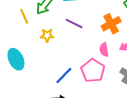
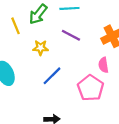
blue line: (64, 75) -> (52, 76), moved

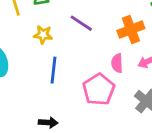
blue line: (52, 76) -> (54, 70), turned -45

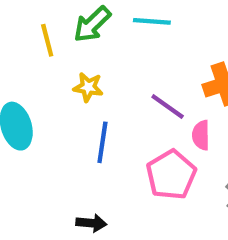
purple line: (81, 23) -> (168, 106), moved

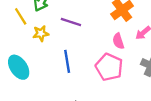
yellow star: (88, 87) -> (41, 33), moved
purple line: (168, 106) -> (71, 22), moved

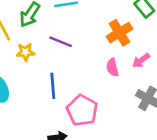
pink pentagon: (109, 67) -> (82, 110), moved

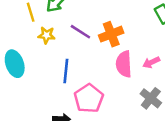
orange cross: (119, 33) -> (111, 34), moved
pink semicircle: (112, 67) -> (124, 64), size x1.5

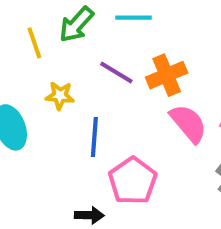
yellow star: (47, 35) -> (60, 96), moved
pink semicircle: (124, 64) -> (188, 123), turned 145

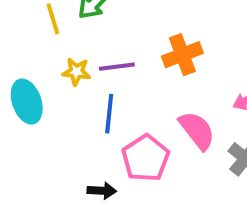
purple line: (116, 73) -> (117, 67), moved, turned -40
pink semicircle: (188, 123) -> (197, 130), moved

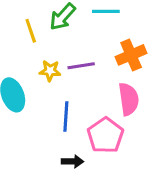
blue line: (109, 114) -> (66, 116), moved
pink semicircle: (197, 130) -> (129, 99), moved, turned 32

